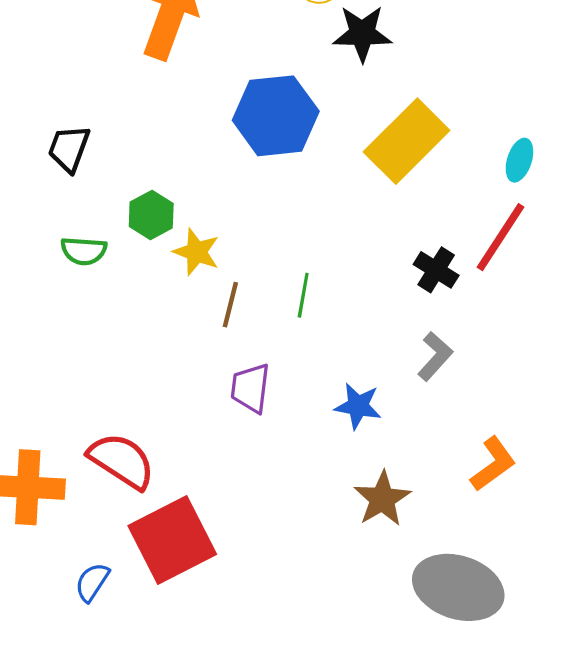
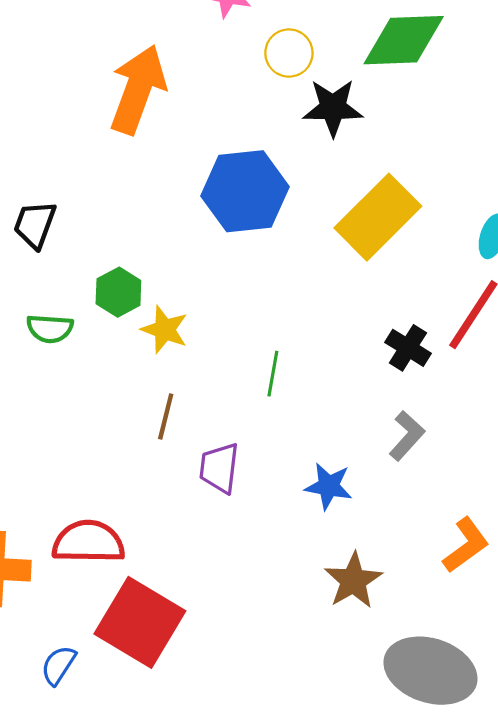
brown line: (230, 305) -> (166, 416), moved
red semicircle: (122, 461) -> (88, 542), turned -32
red square: (172, 540) -> (140, 622), turned -32

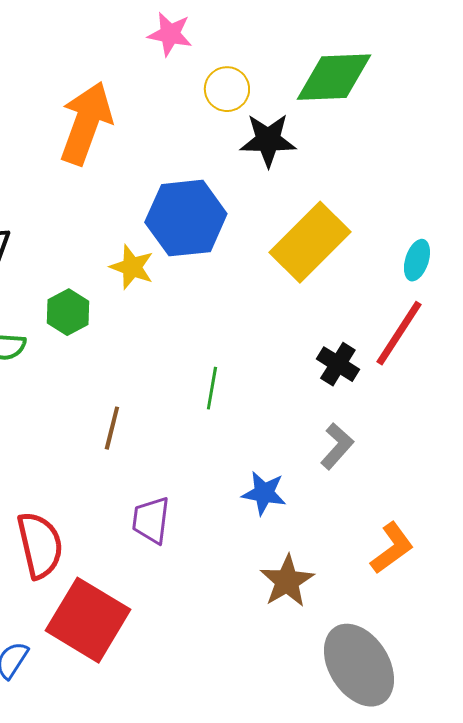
yellow star: (165, 330) -> (132, 267), moved
purple trapezoid: (219, 468) -> (151, 520), moved
red semicircle: (88, 542) -> (40, 545), turned 76
gray ellipse: (430, 671) -> (359, 665), turned 40

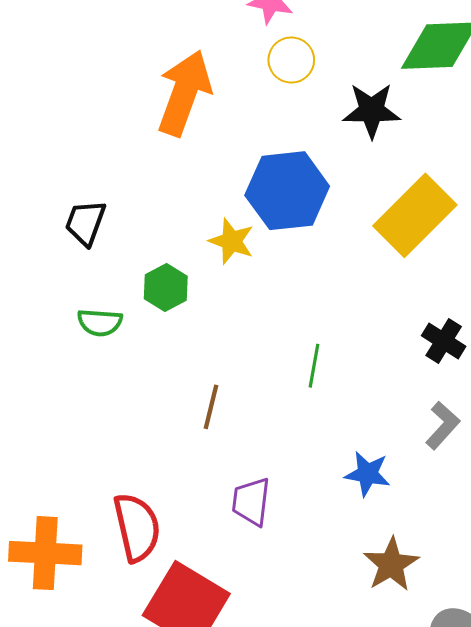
yellow circle: (227, 89) -> (291, 60), moved

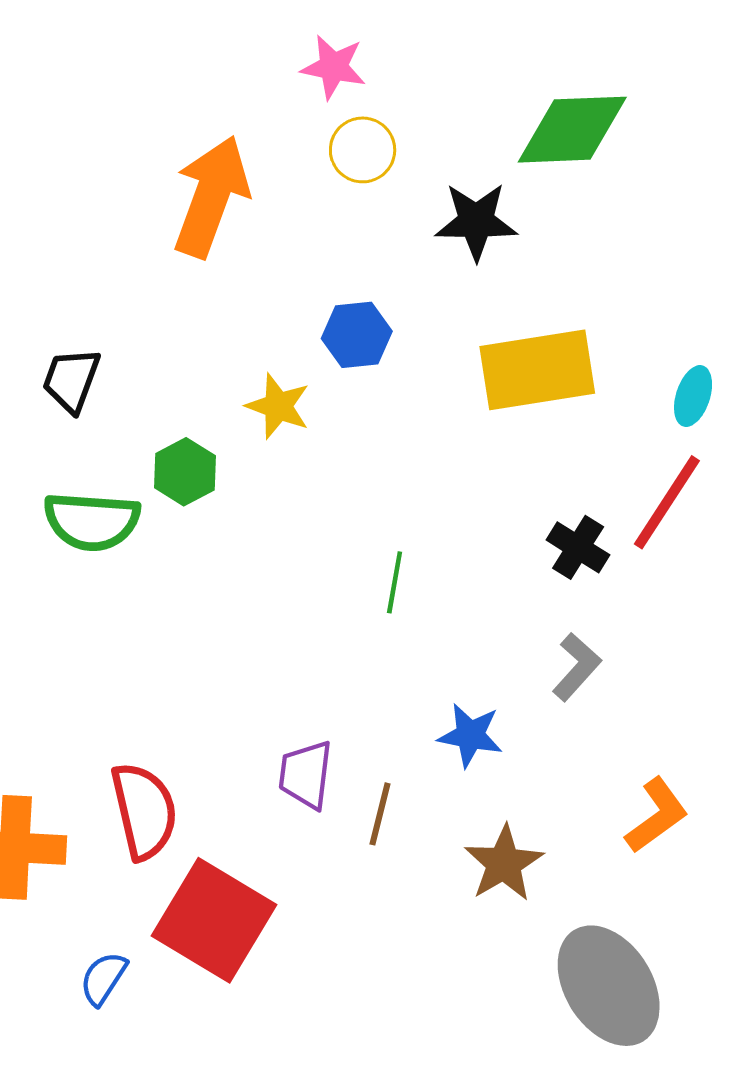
blue hexagon: (287, 191) -> (357, 335), size x0.6
yellow rectangle: (415, 215) -> (537, 370), turned 36
green semicircle: (100, 322) -> (92, 521), size x1.5
brown line: (211, 407) -> (380, 814), moved

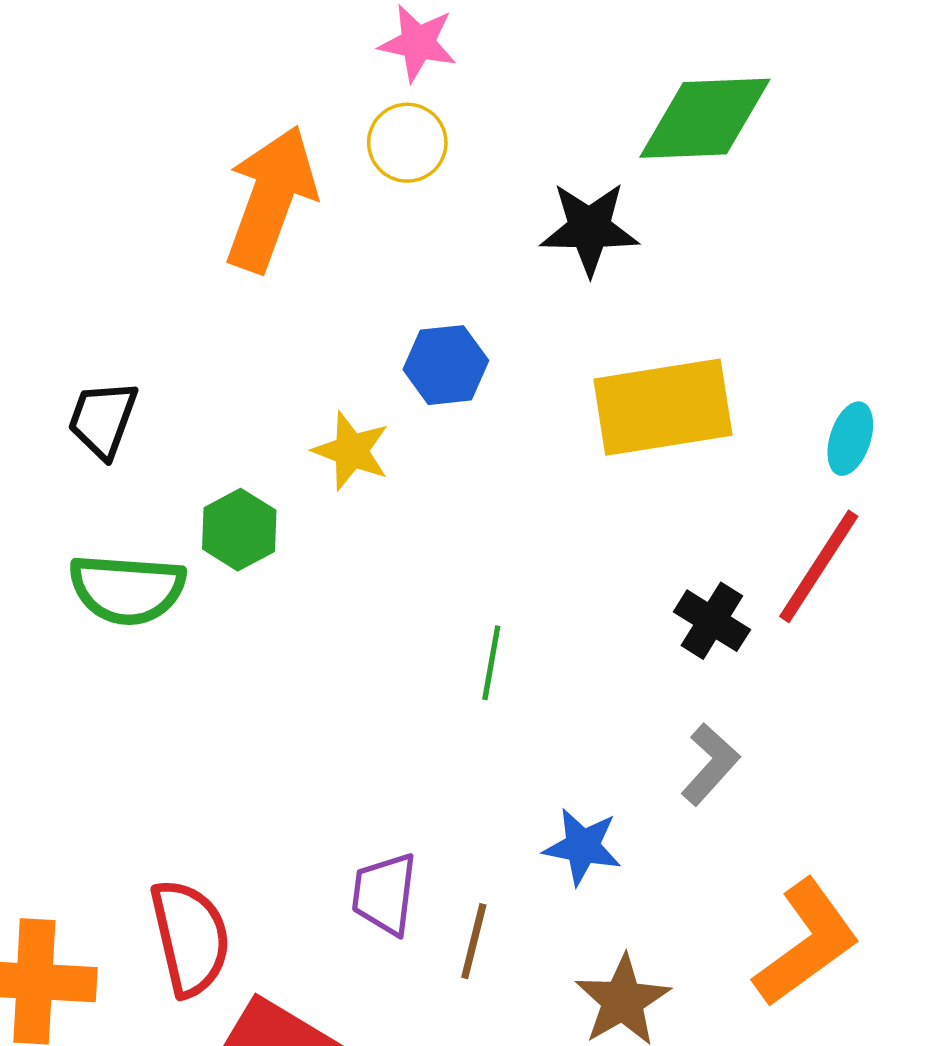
yellow circle: (363, 150) -> (407, 143), moved
orange L-shape: (657, 815) -> (806, 943), size x1.4

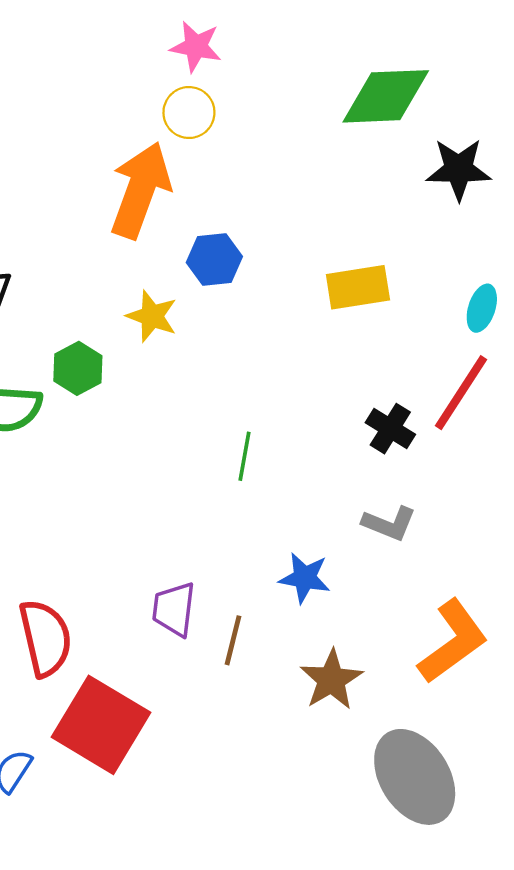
orange arrow: (271, 199) -> (140, 190), moved
black star: (589, 228) -> (459, 169), moved
yellow rectangle: (663, 407) -> (358, 287), size x0.7
gray L-shape: (710, 764) -> (389, 523), turned 70

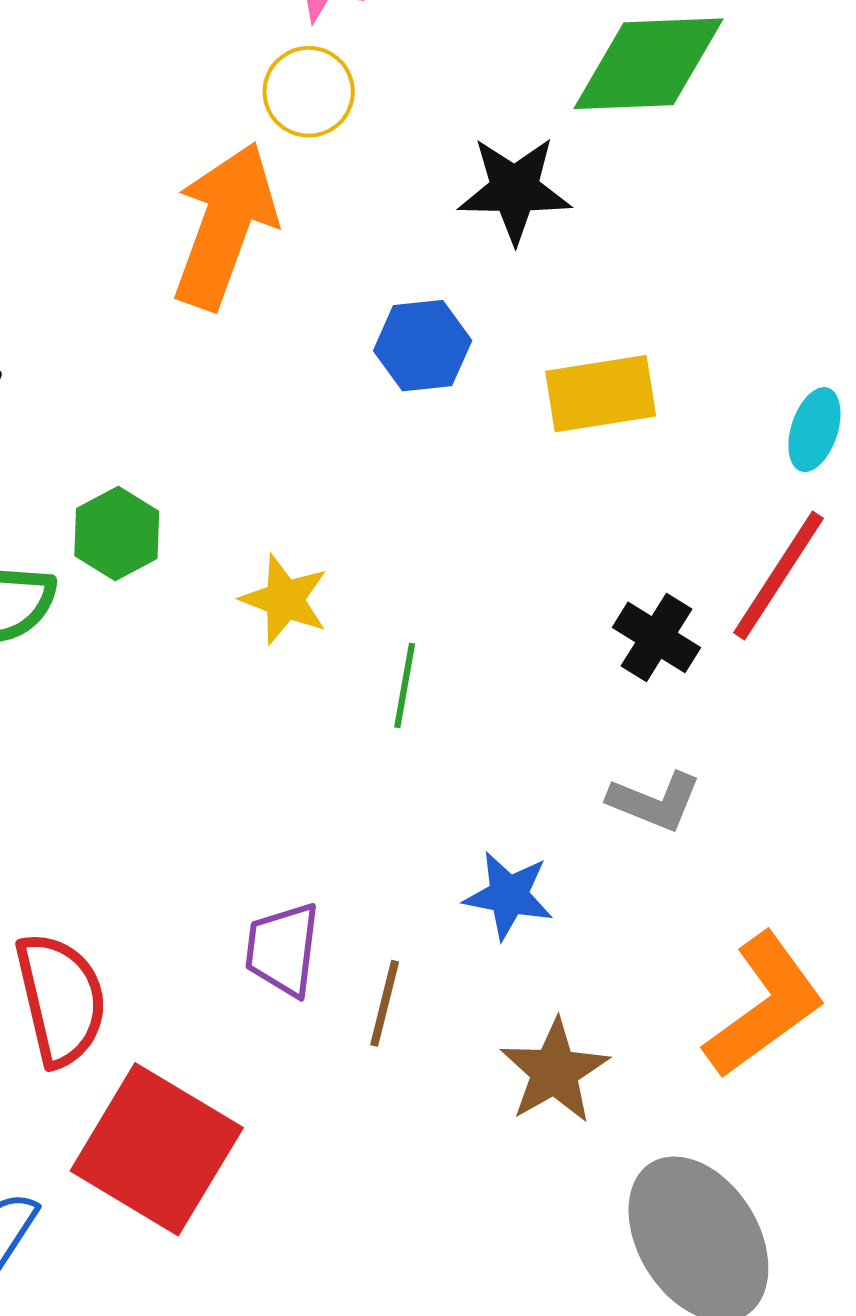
black star: (459, 169) -> (515, 190), moved
blue hexagon: (214, 260) -> (423, 346), moved
yellow star: (152, 316) -> (285, 599), moved

